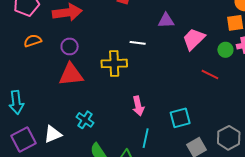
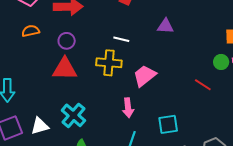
pink trapezoid: (194, 39) -> (145, 76), moved
white line: (138, 43) -> (121, 39), moved
cyan cross: (85, 120) -> (73, 115), size x1.4

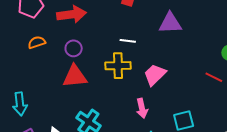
purple triangle: (165, 26) -> (170, 23), size x1.4

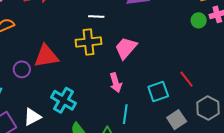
purple circle: (74, 48) -> (22, 69), moved
red line: (214, 77) -> (187, 79), moved, turned 30

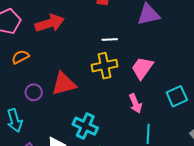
purple circle: (22, 69) -> (34, 92), moved
cyan square: (158, 91) -> (177, 96), moved

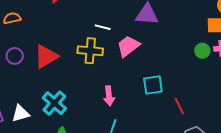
pink trapezoid: (142, 68) -> (128, 46), moved
red triangle: (64, 84) -> (46, 56), turned -32
cyan square: (177, 96) -> (153, 85), moved

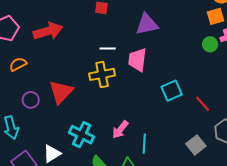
pink trapezoid: (128, 46) -> (137, 60), turned -30
pink arrow: (109, 96) -> (120, 130), moved, turned 60

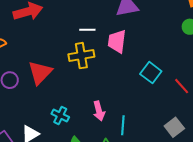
cyan square: (172, 91) -> (151, 73), turned -30
pink arrow: (120, 130) -> (99, 111), turned -54
cyan cross: (82, 135) -> (60, 115), size x0.7

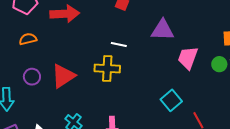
pink trapezoid: (117, 41) -> (188, 58), moved

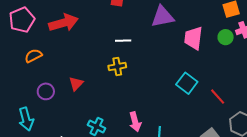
yellow cross: (107, 68) -> (117, 67), size x0.7
red triangle: (63, 76) -> (76, 84), size x0.6

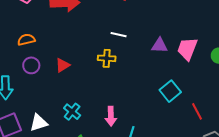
purple triangle: (163, 17) -> (160, 45), moved, size x0.7
orange semicircle: (33, 56) -> (26, 40), moved

